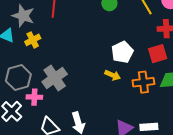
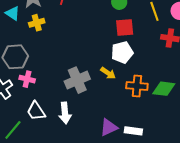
red square: (158, 54) -> (125, 27), moved
gray cross: (55, 78) -> (77, 80), moved

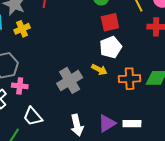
white arrow: (65, 113) -> (77, 125), moved

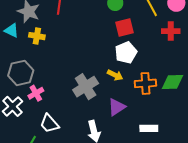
yellow cross: (22, 29) -> (37, 36), turned 35
pink cross: (20, 86) -> (36, 93), turned -35
purple triangle: (107, 123) -> (117, 107), moved

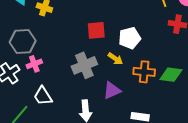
red square: (125, 27) -> (96, 30), moved

